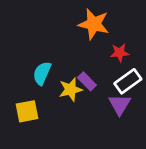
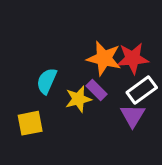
orange star: (94, 24) -> (104, 58), moved
red star: (120, 53) -> (133, 58), size x1.5

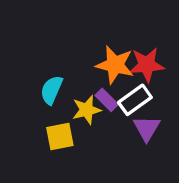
white rectangle: (142, 90) -> (135, 100), moved
yellow square: (30, 123) -> (60, 137), moved

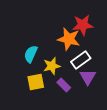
red star: (147, 65) -> (83, 25), moved
purple rectangle: (107, 100) -> (64, 85), moved

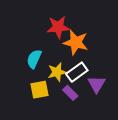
red star: (83, 25) -> (58, 27), moved
white rectangle: (81, 60) -> (77, 72), moved

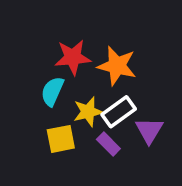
red star: (58, 27) -> (73, 57), moved

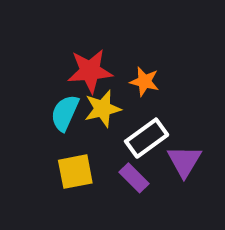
orange star: (117, 66) -> (144, 81), size x0.6
yellow star: (88, 112) -> (103, 109), moved

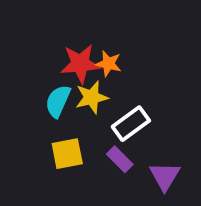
orange star: (144, 81) -> (108, 64), moved
purple triangle: (184, 161) -> (165, 176), moved

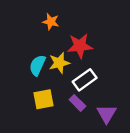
red star: (80, 64) -> (80, 46), moved
orange star: (108, 64) -> (51, 22), moved

